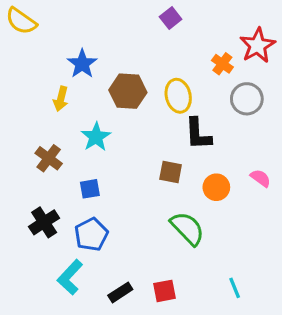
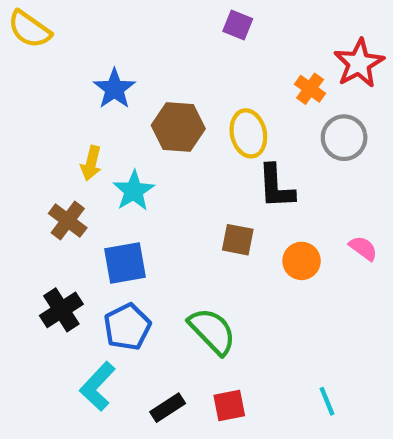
purple square: (171, 18) -> (238, 25), turned -30
yellow arrow: (61, 99) -> (91, 163), moved
blue square: (90, 189) -> (125, 263), size x1.5
green semicircle: (187, 228) -> (212, 331), moved

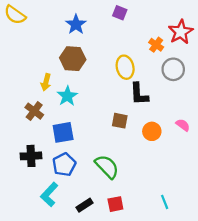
blue star: (114, 89) -> (76, 24), moved
brown hexagon: (178, 127) -> (73, 59), moved
black cross: (61, 310) -> (31, 156), turned 30

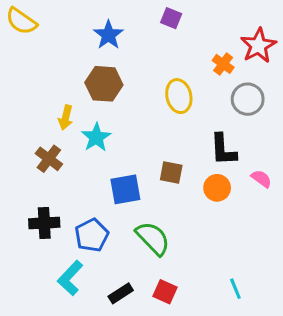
black L-shape: (139, 94) -> (223, 150), moved
blue square: (63, 132) -> (125, 189), moved
red square: (115, 204) -> (165, 292), turned 35

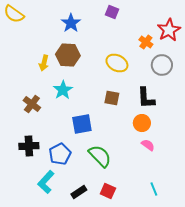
yellow ellipse: (179, 96) -> (117, 63), turned -50
yellow arrow: (66, 117) -> (44, 63), moved
brown square: (171, 173) -> (112, 98), moved
pink semicircle: (261, 179) -> (148, 145), moved

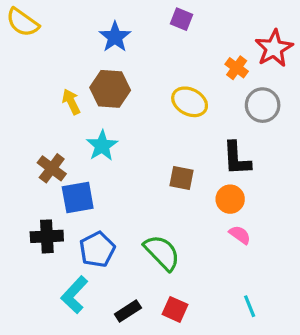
yellow arrow: (44, 63) -> (71, 102), turned 140
brown square: (112, 98) -> (181, 178), moved
blue square: (82, 124) -> (78, 198), moved

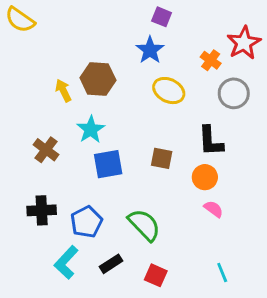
blue star: (115, 37) -> (150, 50), moved
blue square: (78, 198) -> (108, 164), moved
black rectangle: (128, 311) -> (111, 264), moved

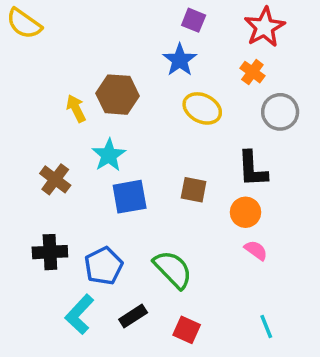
red star: (244, 43) -> (265, 27), moved

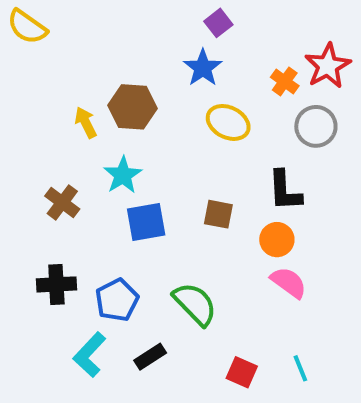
purple square: (194, 20) -> (218, 23), turned 30
red star: (265, 27) -> (328, 66), moved
pink semicircle: (256, 250) -> (289, 282), size x1.4
red square: (187, 330) -> (242, 372), moved

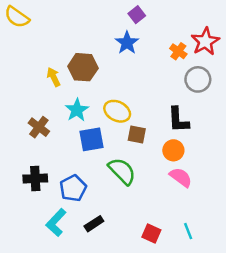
yellow ellipse: (228, 122) -> (117, 111), moved
green semicircle: (195, 304) -> (122, 171), moved

